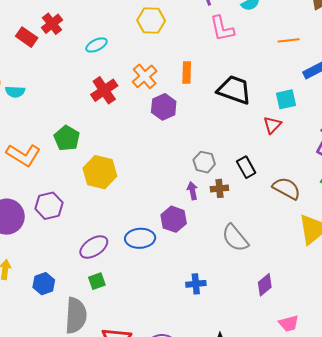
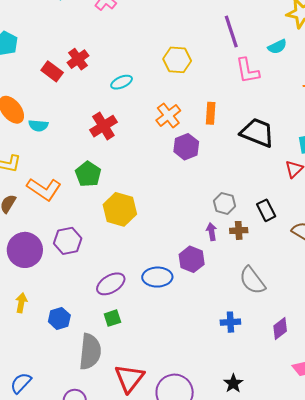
red cross: (104, 90) -> (103, 126), moved
blue cross: (196, 284) -> (230, 322), moved

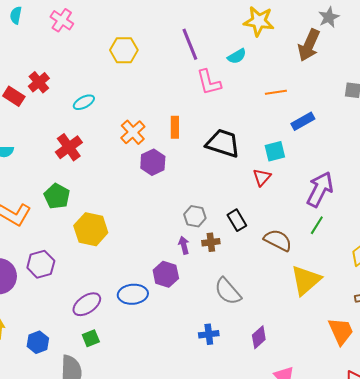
yellow hexagon: (177, 60) -> (124, 50), moved

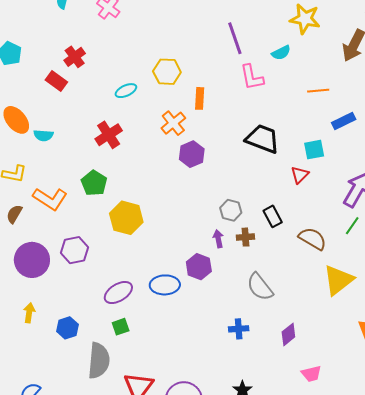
yellow hexagon: (124, 50) -> (167, 72), moved
red cross: (39, 82) -> (75, 57), moved
orange rectangle: (175, 127) -> (200, 98), moved

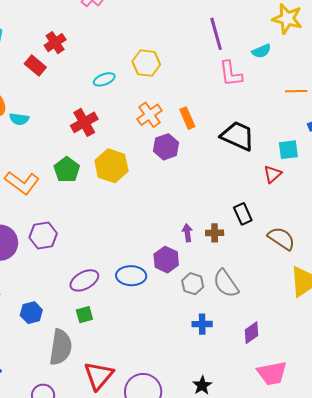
orange rectangle: (200, 98) -> (187, 118), moved, turned -30
gray hexagon: (231, 210) -> (193, 284), moved
yellow hexagon: (126, 218) -> (111, 166), moved
pink trapezoid: (311, 374) -> (272, 373), size x1.5

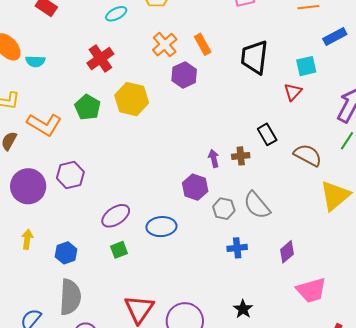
black trapezoid: (238, 136) -> (254, 57), turned -102
blue ellipse: (131, 276) -> (161, 227), moved
gray semicircle: (61, 347) -> (70, 297), moved

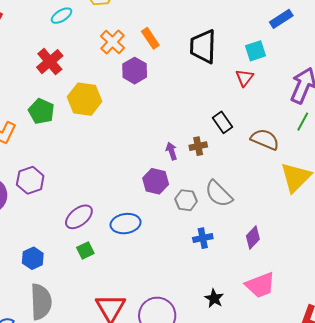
pink trapezoid: (311, 290) -> (260, 285), moved

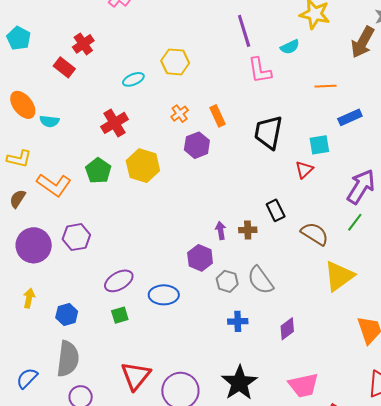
orange cross: (113, 42) -> (180, 114), size x0.7
pink trapezoid: (260, 285) -> (303, 385), moved
black star: (214, 298) -> (239, 383), size x1.8

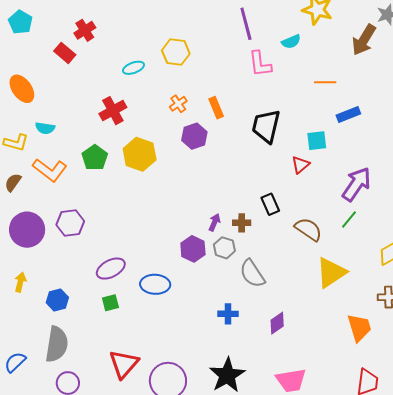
cyan semicircle: (49, 121) -> (45, 128), moved
purple arrow: (221, 231) -> (214, 222), turned 30
gray hexagon: (227, 281) -> (224, 248), moved

